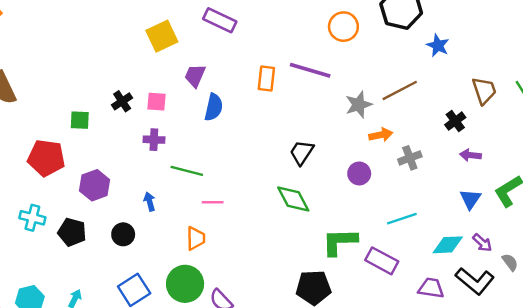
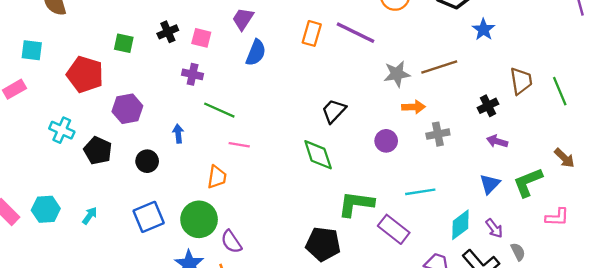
cyan diamond: (448, 245) -> (460, 225), turned -44

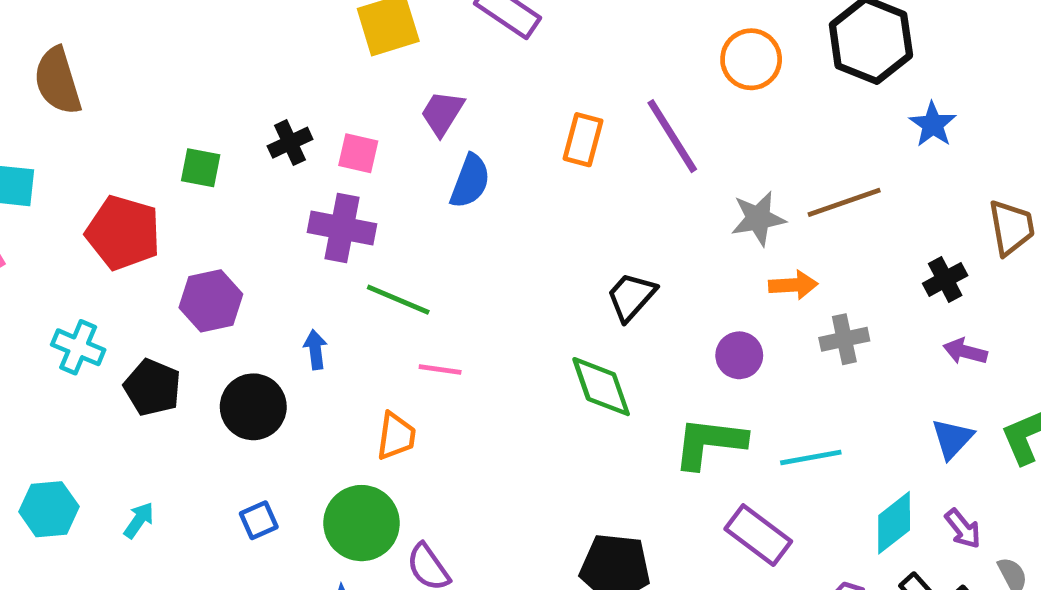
purple line: (356, 33) -> (672, 136), turned 33
purple cross: (193, 74) -> (342, 228), size x1.5
black circle: (147, 161) -> (253, 407), size x1.4
green L-shape: (356, 204) -> (709, 443), moved
blue square: (149, 217) -> (259, 520), size x0.6

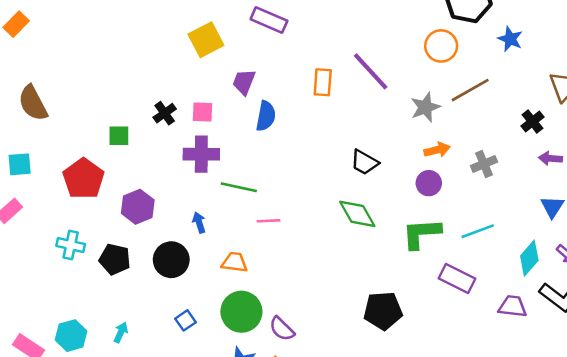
orange circle: (751, 59) -> (441, 46), moved
red pentagon: (123, 233) -> (83, 179), turned 30
orange arrow: (793, 285) -> (437, 150), moved
black trapezoid: (631, 297) -> (364, 162), turned -92
orange trapezoid: (396, 436) -> (234, 262), moved, turned -80

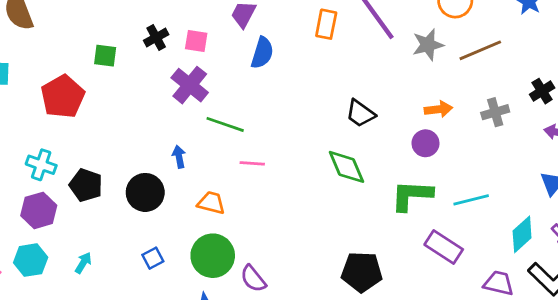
gray star: (425, 107) -> (428, 45), moved
purple cross: (201, 154) -> (190, 85), turned 32
gray cross: (484, 164) -> (495, 112), moved
purple hexagon: (138, 207) -> (39, 210), moved

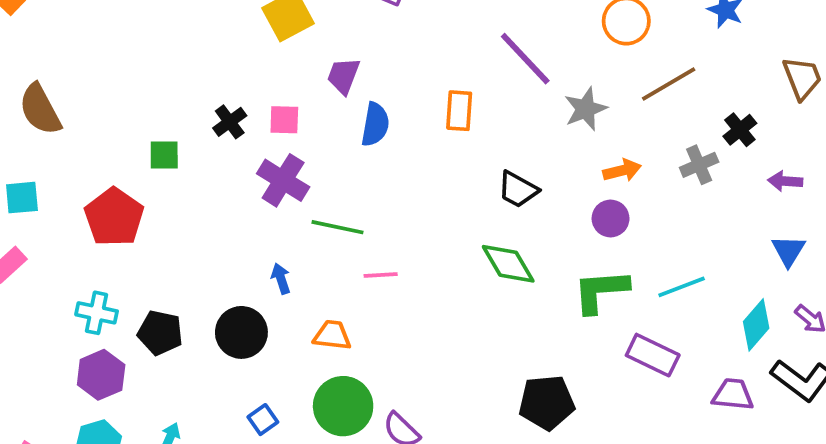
orange rectangle: (326, 24) -> (459, 111), moved
gray star: (428, 45) -> (586, 109), moved
black cross: (542, 91) -> (740, 130), moved

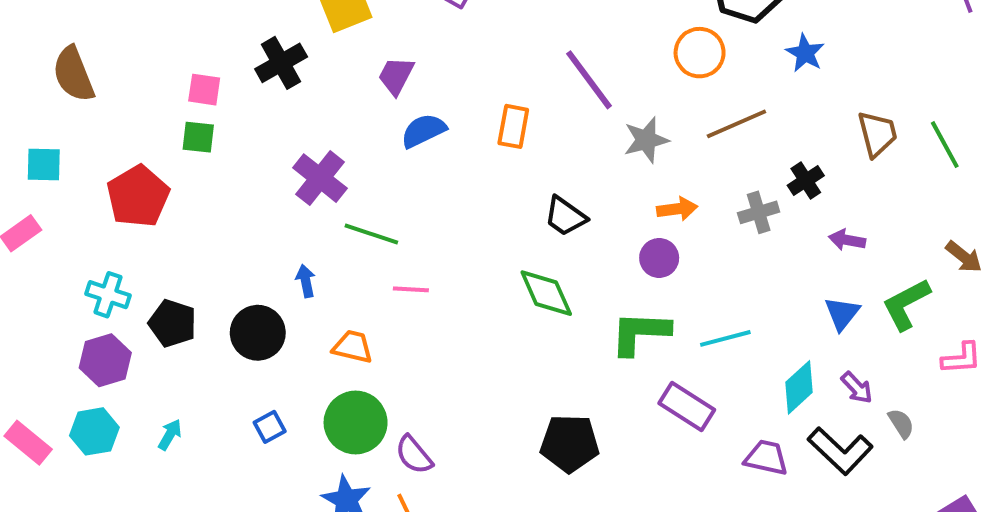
pink square: (284, 120) -> (204, 90), moved
black cross: (230, 122) -> (281, 63), moved, size x1.4
blue semicircle: (375, 124) -> (424, 131), turned -132

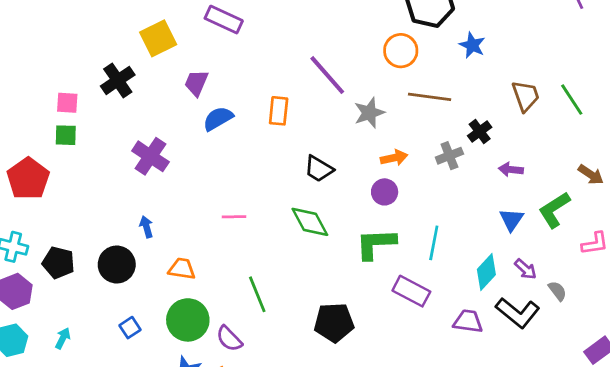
brown line: (736, 124) -> (430, 97), turned 36
green line: (371, 234) -> (257, 294), moved, turned 54
pink line: (411, 289) -> (234, 217), moved
cyan line: (725, 338) -> (434, 243), turned -60

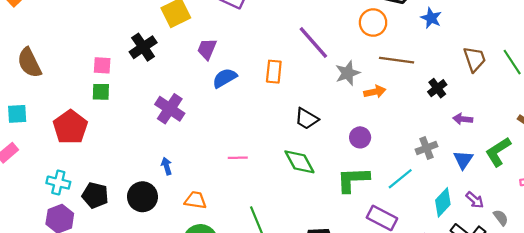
gray cross: (449, 156) -> (426, 148), moved
orange arrow: (394, 158) -> (375, 92), moved
cyan line: (434, 243) -> (400, 179), turned 40

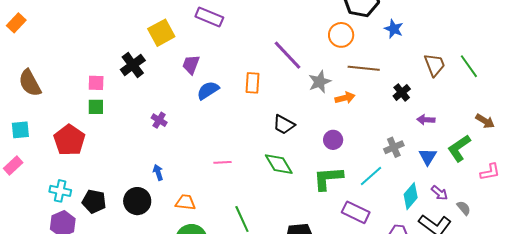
purple cross: (170, 109) -> (159, 120), size x0.6

